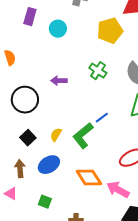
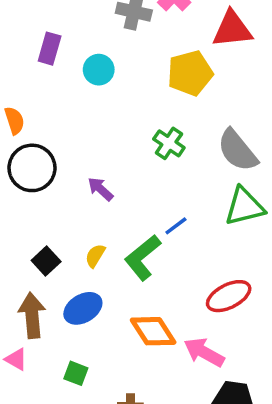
purple arrow: (59, 81) -> (100, 189), moved, turned 42
black circle: (25, 100) -> (32, 168), moved
brown arrow: (20, 169) -> (32, 315), size x1.4

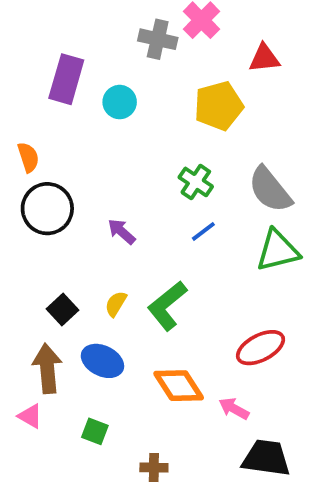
red triangle: (232, 29) -> (264, 58), size x0.7
purple rectangle: (50, 49) -> (66, 79), size x1.4
blue line: (176, 226) -> (203, 231), moved
blue ellipse: (83, 308) -> (102, 361), turned 57
pink arrow: (204, 352) -> (234, 409), size x0.7

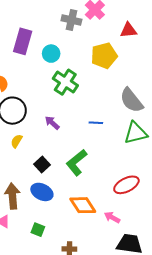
green cross: (196, 182) -> (65, 82), moved, size x1.4
blue line: (203, 231) -> (96, 123), turned 40
yellow semicircle: (116, 304) -> (17, 141), moved
black square: (63, 310) -> (42, 164), moved

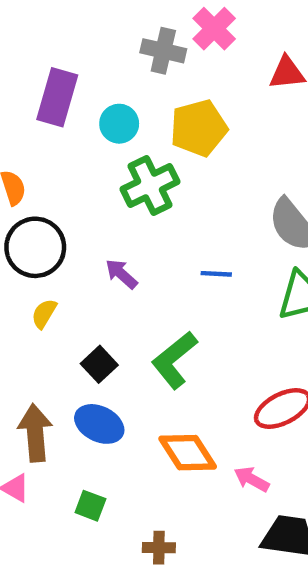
yellow pentagon: (104, 56) -> (199, 128), moved
green cross: (65, 82) -> (150, 185), turned 30

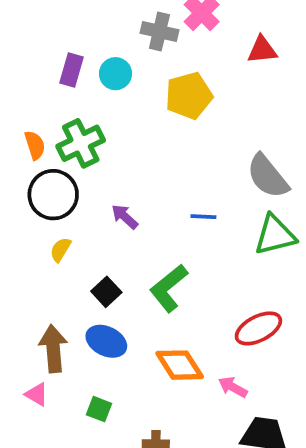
purple rectangle: (57, 97) -> (71, 70), size x0.7
cyan circle: (119, 124) -> (115, 74), moved
green cross: (150, 185) -> (81, 143), moved

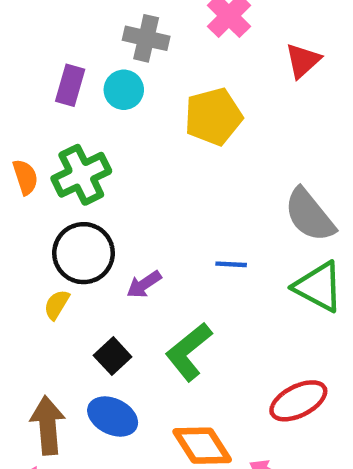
gray cross: (159, 32) -> (146, 38), moved
red triangle: (262, 50) -> (303, 61), turned -36
black circle: (53, 195) -> (84, 253), moved
purple arrow: (125, 217) -> (144, 284), moved, turned -76
green triangle: (275, 235) -> (319, 287), turned 42

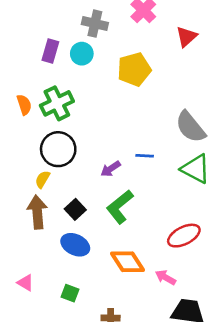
purple arrow: (144, 284) -> (111, 169), moved
brown arrow: (48, 425) -> (37, 212), moved

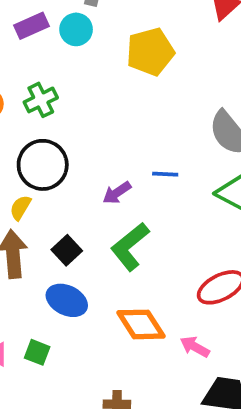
purple rectangle: (50, 51) -> (32, 26), turned 50
green cross: (57, 103) -> (41, 100), size x0.7
green square: (70, 293) -> (37, 352), moved

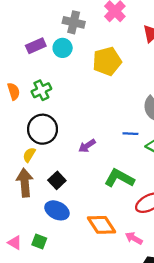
blue line: (165, 174) -> (130, 134), moved
green L-shape: (130, 247) -> (119, 178), moved, turned 68

